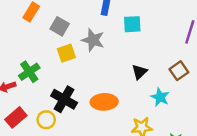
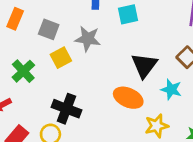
green cross: (29, 72) -> (23, 71), moved
black triangle: (139, 72) -> (144, 65), size x1.5
orange ellipse: (104, 102) -> (128, 98), moved, turned 35

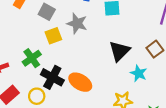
green cross: (23, 71) -> (32, 58), moved
orange ellipse: (128, 98) -> (80, 82), moved

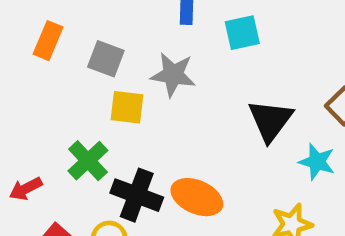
yellow square: (53, 36) -> (127, 107), turned 35

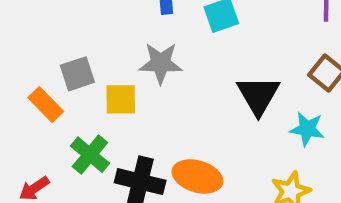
orange rectangle: (48, 41) -> (46, 105), moved, turned -60
gray square: (106, 59) -> (77, 74), moved, turned -32

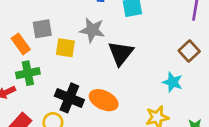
black triangle: (258, 95) -> (121, 53), moved
green cross: (90, 155) -> (28, 73), moved, turned 30

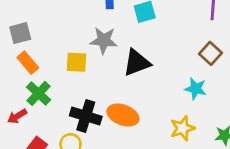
gray square: (42, 29) -> (20, 33), moved
black triangle: (121, 53) -> (137, 63), turned 36
green cross: (28, 73) -> (38, 93), turned -30

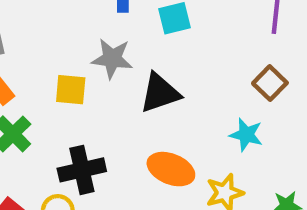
orange ellipse: (123, 115) -> (171, 169), moved
black cross: (86, 116) -> (82, 170), turned -32

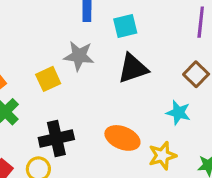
yellow square: (71, 90) -> (48, 79), turned -30
black triangle: (160, 93) -> (133, 68), moved

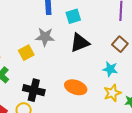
black cross: (56, 138) -> (34, 90), turned 30
yellow star: (162, 156) -> (112, 93), moved

